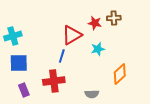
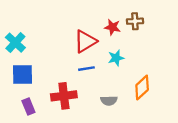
cyan cross: (13, 36) -> (15, 43), turned -30
blue line: (62, 56) -> (86, 69), moved, turned 64
gray semicircle: (92, 94) -> (109, 101), moved

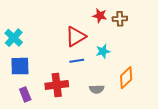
red star: (112, 27) -> (100, 16), moved

